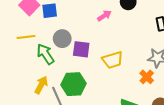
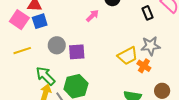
green arrow: (46, 54) -> (45, 76), moved
yellow trapezoid: (113, 60) -> (128, 56), moved

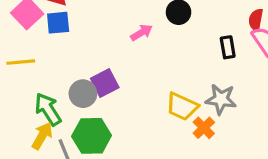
gray circle: (57, 45) -> (83, 94), moved
purple square: (77, 52) -> (105, 83), turned -36
yellow trapezoid: (128, 56) -> (182, 107), turned 40

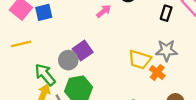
black rectangle: (228, 47) -> (166, 13), turned 35

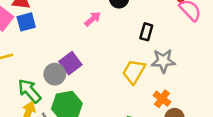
black rectangle: (166, 13) -> (146, 32), moved
yellow trapezoid: (140, 60) -> (134, 72), turned 105
orange cross: (157, 72) -> (162, 99), moved

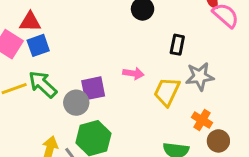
pink arrow: (93, 19) -> (133, 73), moved, turned 54
purple square: (70, 63) -> (93, 88), turned 30
green arrow: (29, 91) -> (43, 84), moved

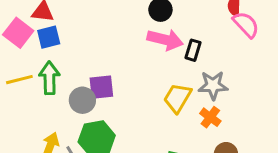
pink arrow: (133, 73) -> (165, 40), moved, size x1.6
green arrow: (43, 84) -> (49, 78), turned 40
orange cross: (202, 120) -> (210, 117), moved

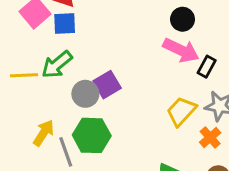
green arrow: (49, 78) -> (57, 65), turned -140
yellow line: (19, 80) -> (24, 75), moved
purple square: (101, 87) -> (107, 85), turned -36

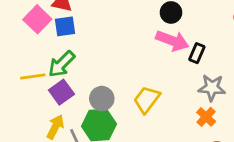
purple square: (107, 85) -> (61, 92), moved
gray circle: (85, 94) -> (102, 99), moved
yellow trapezoid: (181, 111) -> (147, 100), moved

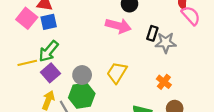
pink arrow: (172, 41) -> (118, 26), moved
gray star: (212, 88) -> (166, 43), moved

